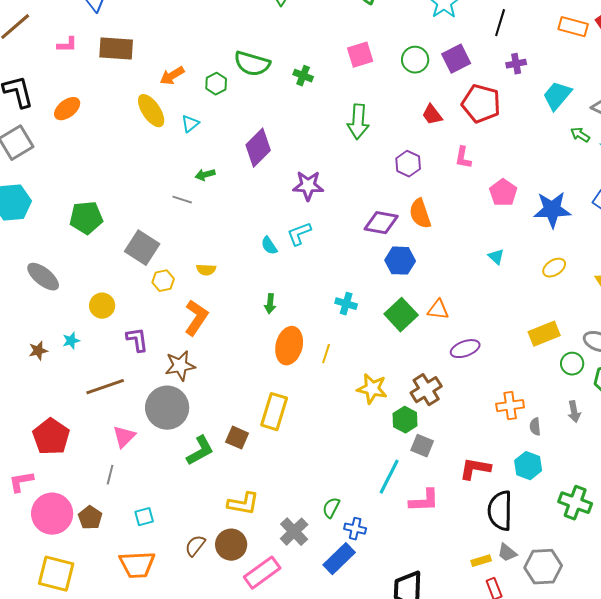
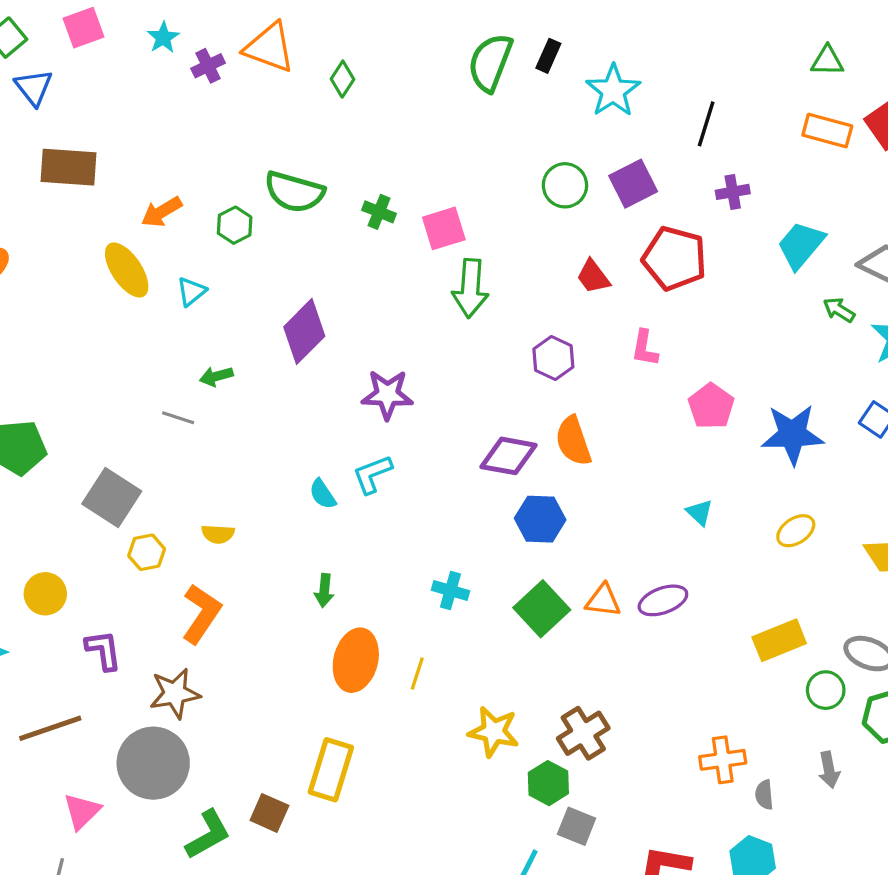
pink square: (360, 55) -> (444, 228), moved
purple ellipse: (465, 349) -> (663, 600), moved

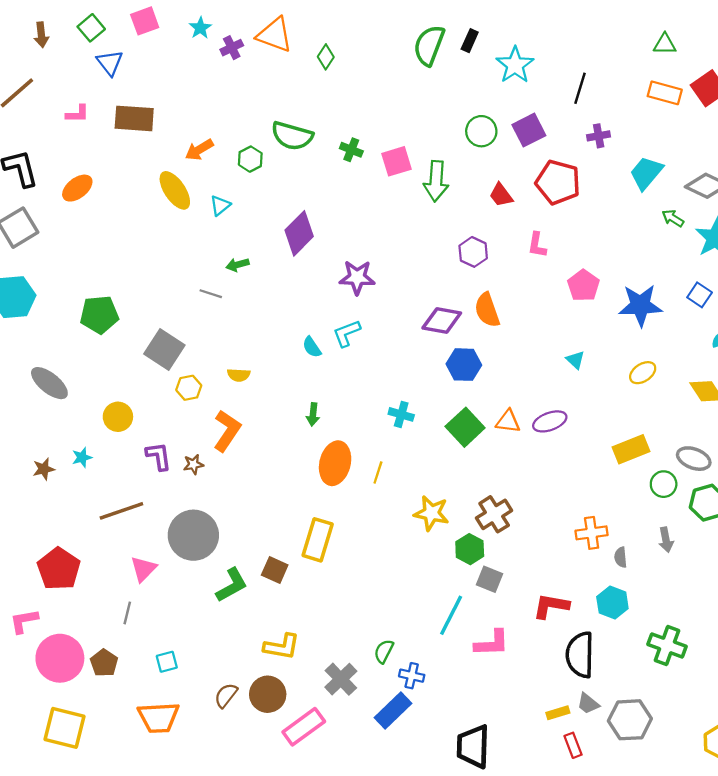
green arrow: (470, 288) -> (436, 181), moved
brown star: (175, 693) -> (193, 464), moved, size x0.6

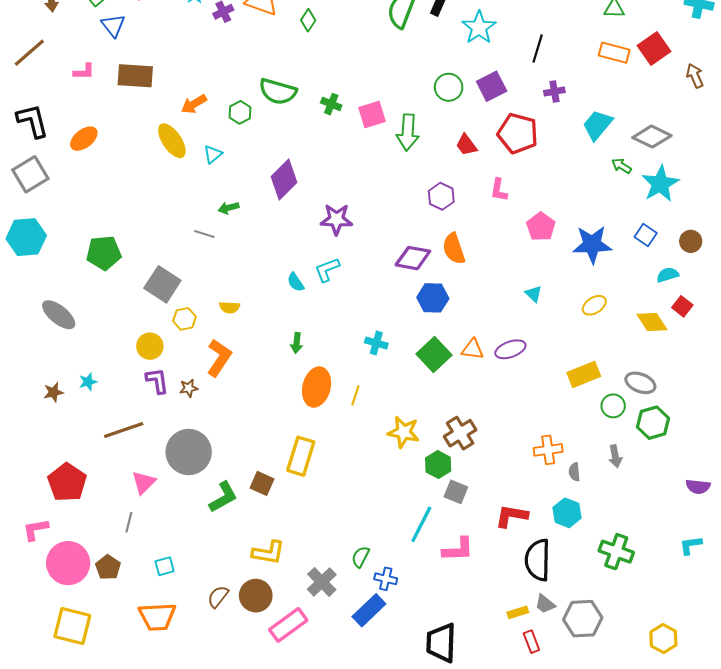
yellow circle: (118, 417) -> (150, 346), moved

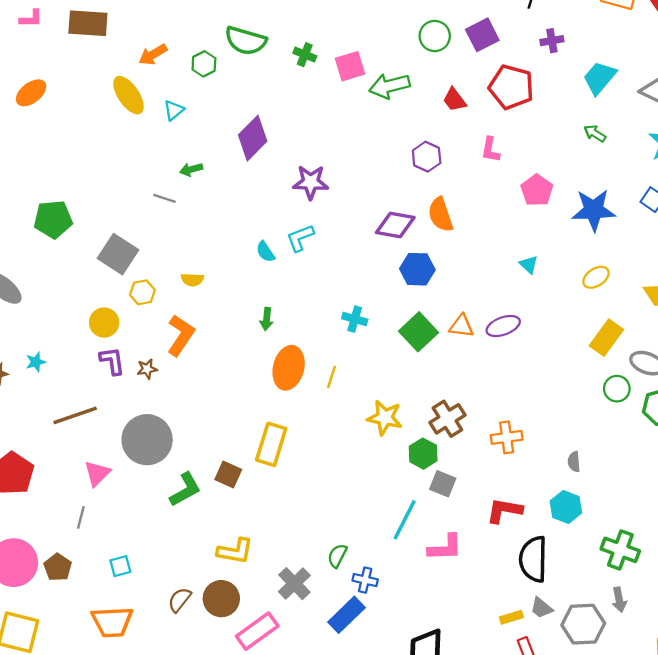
green arrow: (408, 132) -> (389, 86), turned 72
green arrow: (622, 166) -> (595, 133), moved
yellow rectangle: (584, 374) -> (606, 338), moved, turned -32
orange cross: (548, 450) -> (507, 437), moved
gray arrow: (615, 456) -> (619, 600), moved

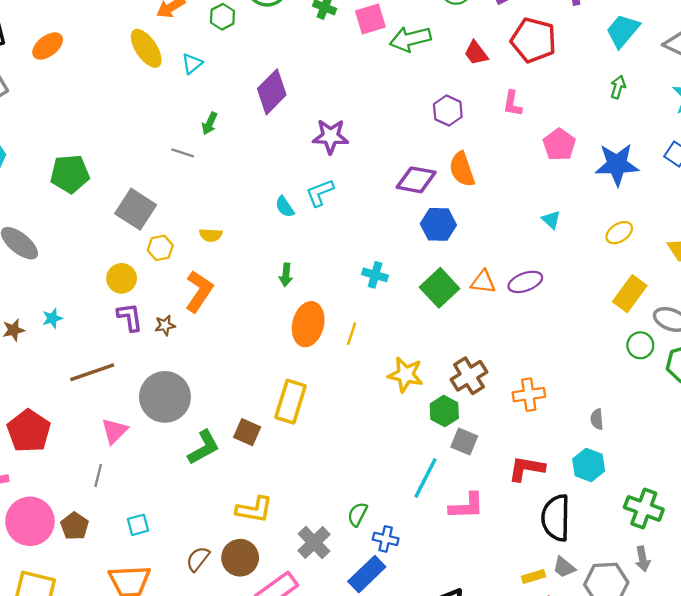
green arrow: (595, 133) -> (618, 87), turned 75
green arrow: (191, 169) -> (210, 123), turned -50

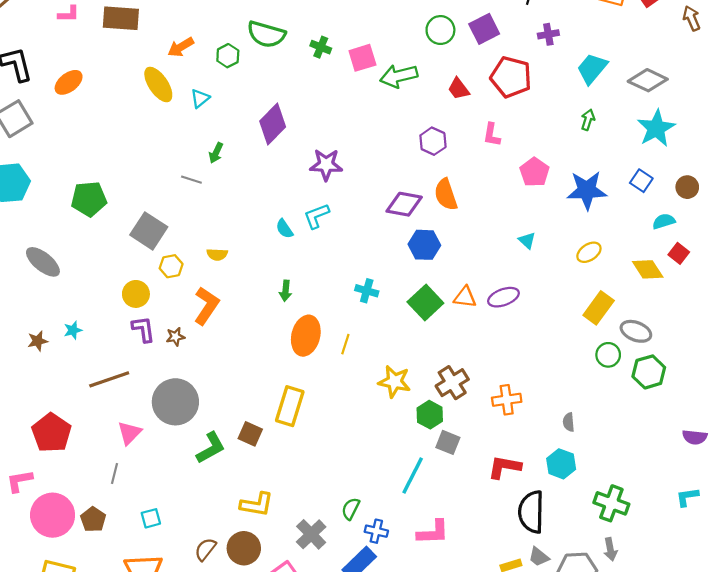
pink L-shape: (467, 506) -> (433, 532), moved

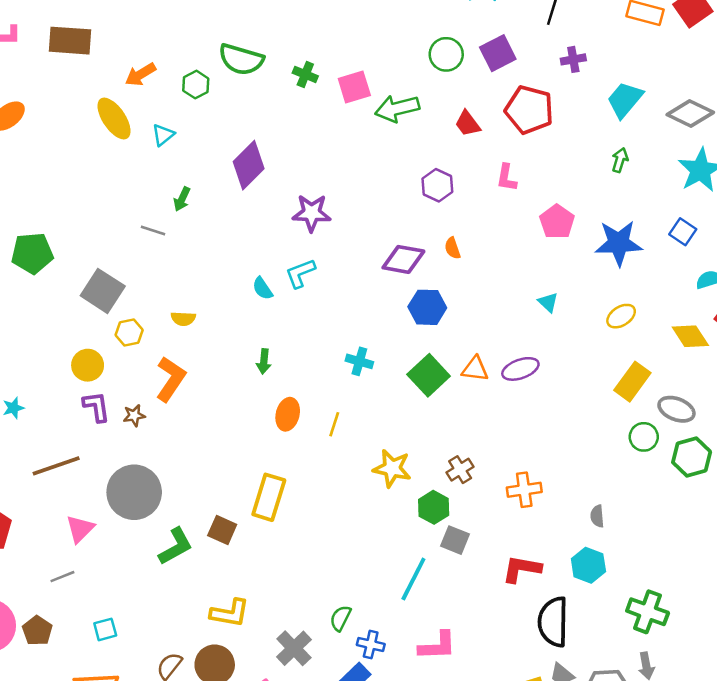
orange semicircle: (446, 195) -> (452, 248), size x0.6
orange ellipse: (306, 336) -> (288, 414), size x0.7
brown cross: (452, 383) -> (460, 470), size x0.7
gray line: (115, 473) -> (62, 577), turned 54

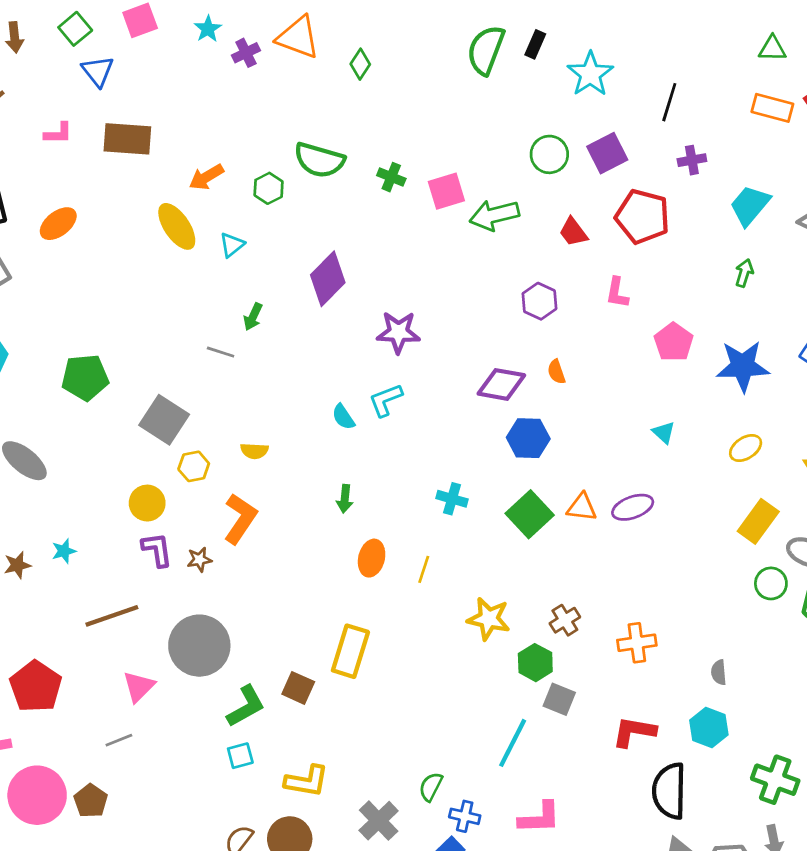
cyan square: (105, 629) -> (240, 756), moved

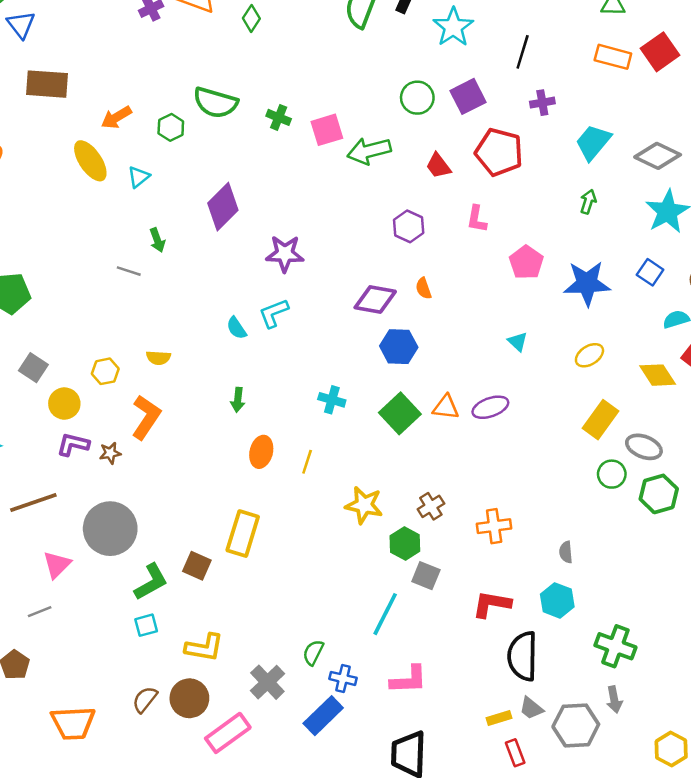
green arrow: (253, 317) -> (157, 240), turned -45
gray square: (164, 420) -> (33, 368), moved, size x0.7
purple L-shape: (157, 550) -> (73, 444), turned -68

